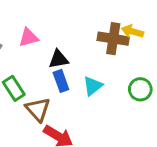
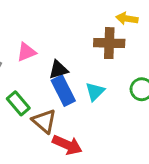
yellow arrow: (132, 31) -> (127, 19), moved
blue rectangle: (61, 81) -> (63, 91), size x1.4

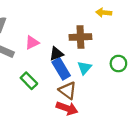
brown cross: (109, 43) -> (80, 37), moved
brown triangle: (44, 121) -> (68, 90), moved

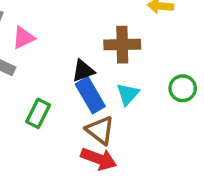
pink triangle: (32, 43) -> (23, 38), moved
green rectangle: (29, 81) -> (38, 113), turned 70

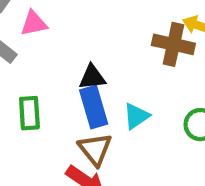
brown cross: (122, 45) -> (173, 44), moved
green rectangle: (38, 113) -> (29, 113), turned -44

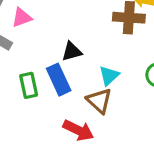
blue rectangle: (94, 107) -> (59, 80), moved
brown triangle: (95, 149) -> (99, 101), moved

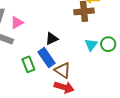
cyan triangle: (109, 76) -> (91, 45), moved
brown triangle: (99, 101) -> (63, 70), moved

